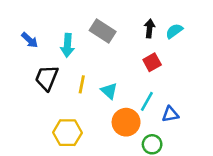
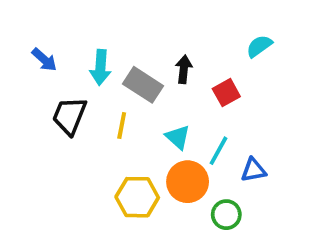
black arrow: (149, 28) -> (184, 69), moved
gray rectangle: (103, 31) -> (143, 85), moved
cyan triangle: (109, 91) -> (178, 137), moved
yellow hexagon: (67, 133) -> (137, 197), moved

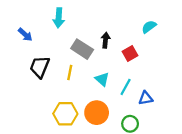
cyan arrow: (100, 67) -> (59, 18), moved
orange circle: (188, 182) -> (97, 113), moved
yellow hexagon: (137, 197) -> (65, 114), moved

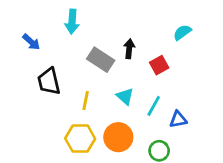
black trapezoid: (40, 67) -> (49, 81), turned -35
yellow line: (70, 72) -> (86, 100), moved

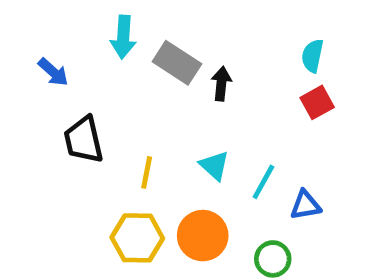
cyan semicircle: (182, 32) -> (312, 56), turned -42
gray rectangle: (101, 60) -> (177, 63), moved
red square: (159, 65) -> (317, 102), moved

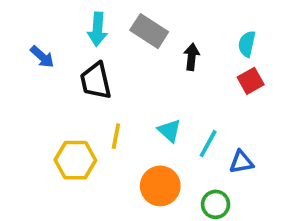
gray rectangle: (177, 63) -> (149, 31), moved
black arrow: (221, 84) -> (192, 57), moved
black trapezoid: (84, 140) -> (96, 81), moved
yellow hexagon: (137, 238) -> (75, 160), moved

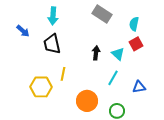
gray rectangle: (149, 31) -> (102, 14), moved
black arrow: (192, 57) -> (96, 53), moved
cyan triangle: (169, 131) -> (118, 54), moved
blue triangle: (241, 162) -> (139, 87), moved

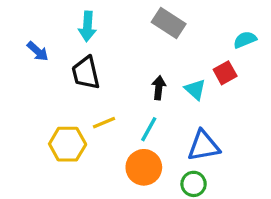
cyan semicircle: (134, 24) -> (245, 40), moved, turned 56
yellow line: (63, 74) -> (104, 123), turned 56
cyan line: (113, 78) -> (149, 129), moved
blue triangle: (139, 87) -> (203, 146), moved, size x1.5

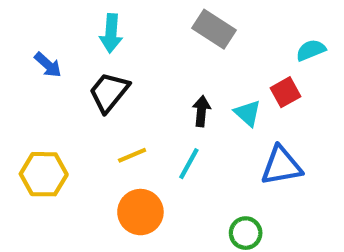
black trapezoid: (86, 73) -> (109, 92), turned 52
yellow hexagon: (68, 144) -> (44, 174), moved
blue triangle: (203, 146) -> (281, 166), moved
orange circle: (144, 167) -> (140, 212), moved

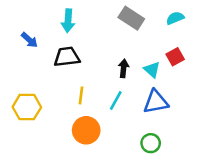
cyan semicircle: (311, 50) -> (175, 18), moved
black trapezoid: (109, 92) -> (67, 57), turned 44
yellow line: (132, 155) -> (81, 95), turned -60
blue triangle: (281, 166) -> (156, 102), moved

